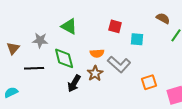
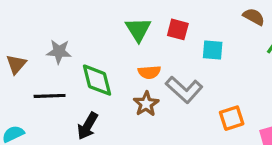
green triangle: (69, 26) -> (138, 29), moved, turned 30
black arrow: (74, 83) -> (88, 126), moved

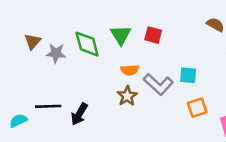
cyan square: (213, 50) -> (188, 75), moved
brown triangle: (16, 64) -> (33, 42), moved
green diamond: (97, 80) -> (87, 44), moved
black line: (50, 96) -> (48, 106), moved

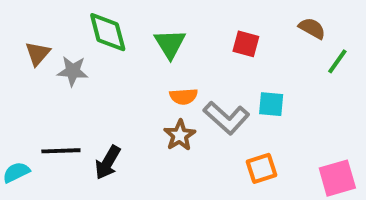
red square: (153, 35) -> (246, 44), moved
green diamond: (87, 44) -> (108, 32), moved
orange square: (197, 108) -> (261, 168), moved

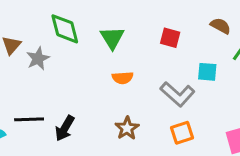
gray star: (73, 71) -> (38, 58), turned -30
cyan square: (271, 104) -> (207, 72), moved
gray L-shape: (226, 118) -> (178, 94), moved
brown star: (180, 135) -> (127, 128), moved

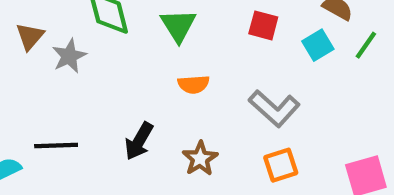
cyan square: (207, 72) -> (318, 45), moved, turned -36
black arrow: (65, 128) -> (139, 141), moved

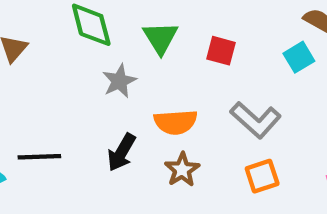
red square: (263, 25) -> (221, 51), moved
gray star: (69, 56) -> (119, 81), moved
orange semicircle: (194, 84) -> (176, 122), moved, size x1.4

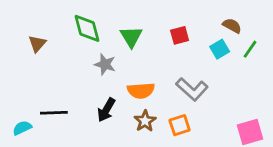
red square: (221, 51) -> (180, 35), moved, turned -30
gray star: (119, 81) -> (105, 64), turned -30
orange square: (262, 176) -> (180, 125), moved

